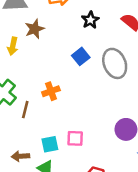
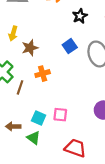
brown star: (35, 29) -> (30, 48), moved
cyan square: (50, 144) -> (39, 118), turned 32

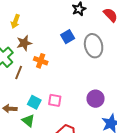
brown star: (30, 48) -> (24, 43), moved
orange cross: (43, 74) -> (41, 61), turned 32

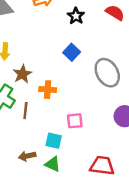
gray ellipse: (94, 46) -> (107, 73), moved
pink square: (55, 100) -> (75, 121), moved

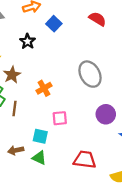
black star: (76, 16) -> (27, 41), moved
blue square: (72, 52) -> (54, 24), moved
orange cross: (48, 90) -> (44, 88), moved, turned -35

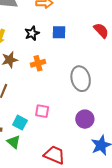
blue square: (54, 24) -> (59, 32), moved, turned 32
orange cross: (44, 88) -> (38, 63), moved

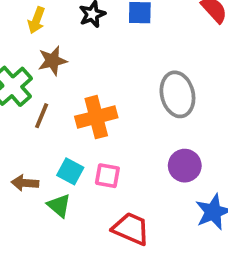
orange cross: (38, 63) -> (96, 117), moved, size x1.5
pink square: (42, 111) -> (107, 176), moved

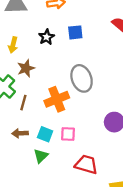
gray ellipse: (177, 94) -> (82, 78), moved
brown arrow: (25, 183) -> (20, 133), moved
green triangle: (59, 206) -> (41, 156), turned 42

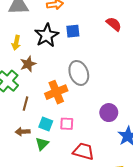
black star: (47, 37) -> (47, 35), size x1.6
brown line: (23, 103) -> (26, 104), moved
brown arrow: (20, 133) -> (23, 132), moved

